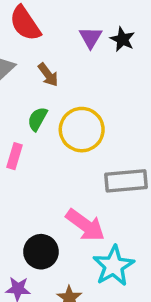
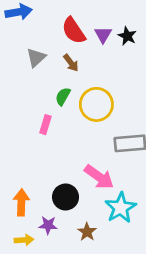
red semicircle: (25, 23) -> (74, 31), moved

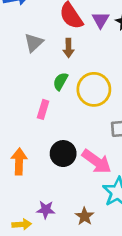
brown arrow: (71, 63) -> (68, 48), turned 36
black circle: (66, 197) -> (63, 154), moved
orange arrow: (21, 202) -> (19, 162), moved

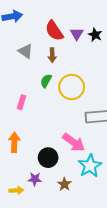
gray triangle: (34, 43) -> (26, 51), turned -42
pink rectangle: (43, 109) -> (21, 102), moved
black circle: (63, 154) -> (48, 158), moved

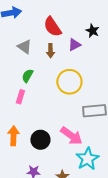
purple triangle: (77, 34) -> (74, 45), moved, turned 32
green semicircle: (46, 81) -> (27, 76), moved
black circle: (48, 158) -> (40, 140), moved

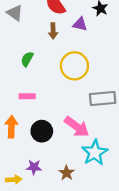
purple triangle: (74, 45) -> (80, 24), turned 40
gray triangle: (24, 47) -> (15, 13), moved
pink rectangle: (20, 97) -> (27, 96), moved, turned 72

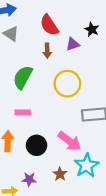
purple triangle: (80, 24) -> (73, 44), turned -32
green semicircle: (27, 59) -> (23, 77), size x1.6
brown star: (67, 173) -> (60, 174), moved

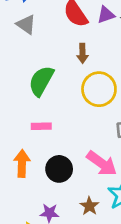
purple triangle: (73, 44) -> (106, 15), moved
brown arrow: (47, 51) -> (82, 53), moved

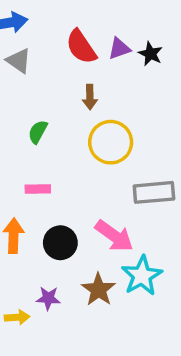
green semicircle: (41, 81) -> (38, 132), size x0.6
brown star: (89, 206) -> (98, 290), size x1.4

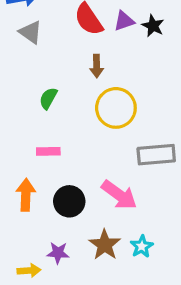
cyan star: (142, 276) -> (142, 246), moved, size x0.6

